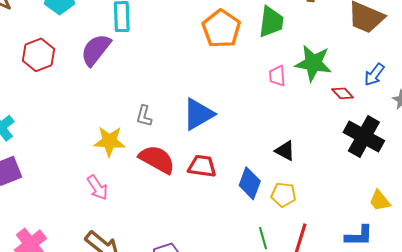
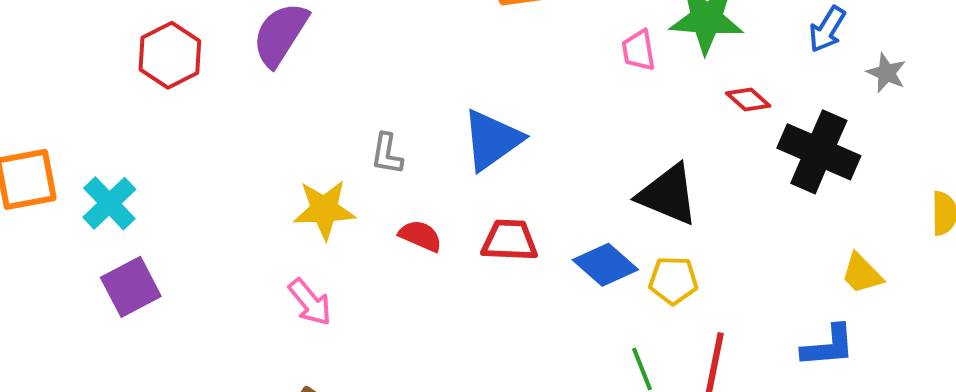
red diamond: (343, 93) -> (748, 100), moved
black triangle: (285, 151) -> (668, 195), size x1.6
red semicircle: (157, 159) -> (420, 236), size x0.6
blue diamond: (250, 183) -> (605, 265), turned -64

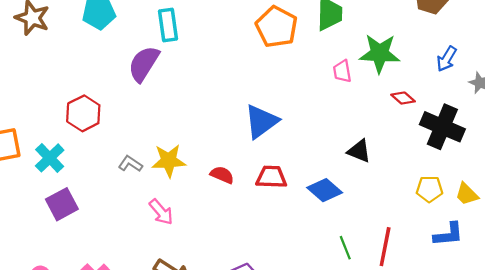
red hexagon: (170, 55) -> (83, 113), moved
gray L-shape: (387, 154) -> (130, 164), moved, turned 115
black triangle: (668, 195) -> (359, 151), size x0.7
yellow pentagon: (673, 280) -> (429, 189), moved

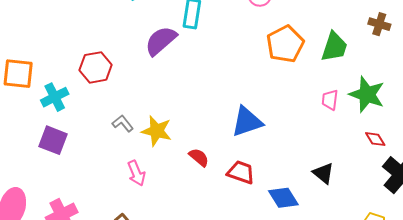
purple square: (62, 204) -> (53, 140), turned 32

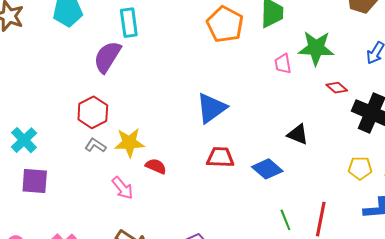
red hexagon: (96, 67) -> (93, 112), moved
red semicircle: (199, 157) -> (156, 166), moved

